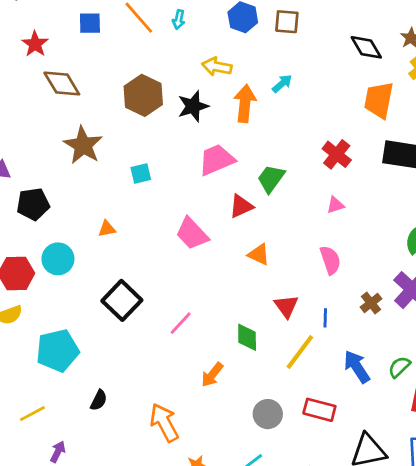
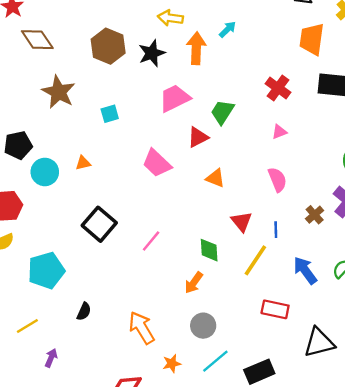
cyan circle: (58, 259) -> (45, 172), moved
orange arrow: (212, 375) -> (194, 283), moved
gray circle: (268, 414) -> (203, 326), moved

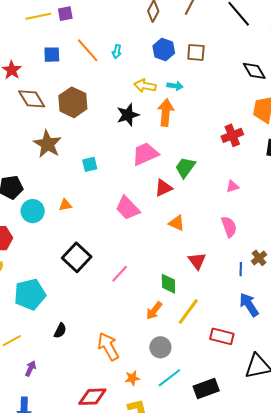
cyan arrow: (228, 29) -> (175, 86), moved, turned 49
brown hexagon: (108, 46) -> (73, 102), moved
red cross: (278, 88) -> (232, 135), moved, turned 30
blue line: (276, 230) -> (241, 269), moved
yellow line: (255, 260) -> (188, 311), moved

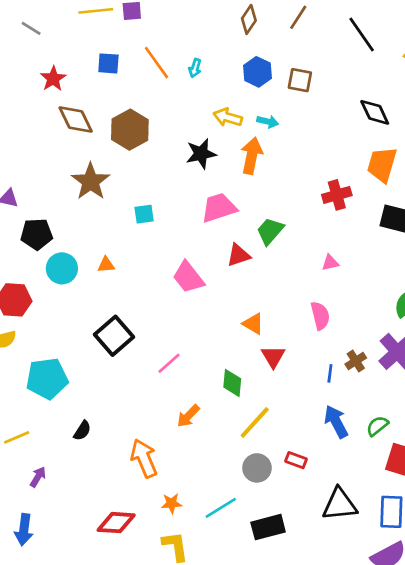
orange triangle: (177, 223) -> (253, 324), moved
orange arrow: (154, 311) -> (188, 416), moved
red rectangle: (222, 336) -> (296, 460), size x0.7
gray circle: (160, 347) -> (257, 468), moved

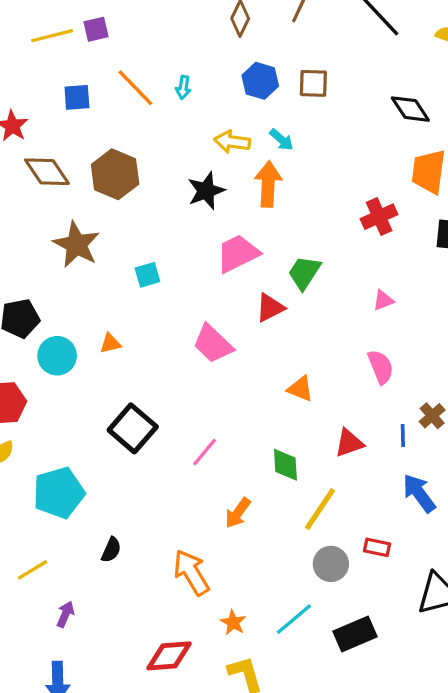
cyan arrow: (268, 122) -> (281, 140), turned 36
red triangle: (273, 357) -> (349, 443), moved, turned 50
orange star: (172, 503) -> (233, 622), turned -30

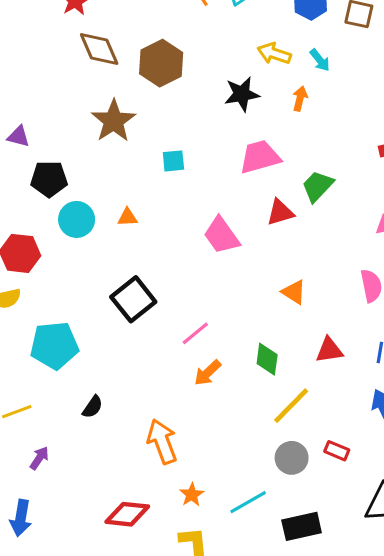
orange arrow: (268, 184) -> (300, 99), size x0.6
orange arrow: (238, 513) -> (208, 373), moved

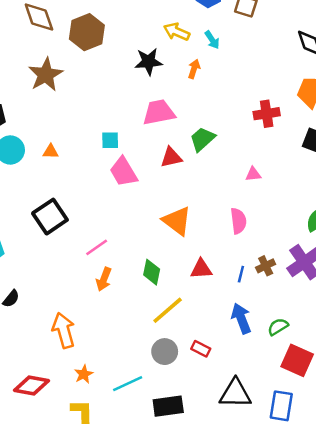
cyan square: (173, 161) -> (110, 140), moved
orange triangle: (294, 292) -> (177, 221), size x1.5
orange arrow: (208, 373) -> (104, 279), turned -30

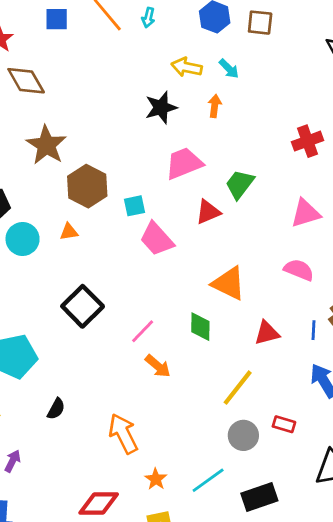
brown hexagon: (87, 32) -> (87, 186), moved
pink triangle: (253, 174) -> (306, 213), size x1.6
pink semicircle: (238, 221) -> (299, 270), turned -50
green diamond: (152, 272) -> (200, 327), moved
orange arrow: (104, 279) -> (158, 366), turned -60

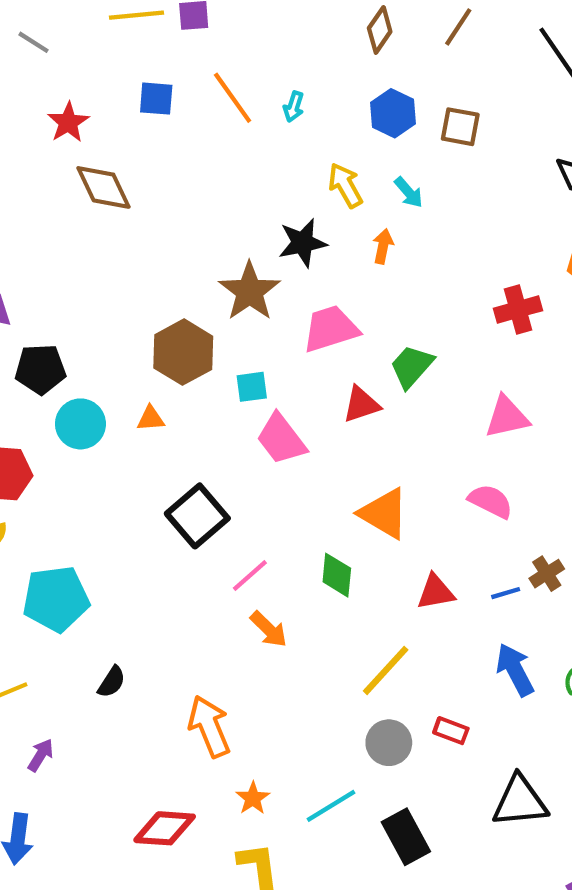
yellow arrow: (187, 67) -> (345, 185), turned 44
brown star: (46, 145) -> (250, 291), moved
black square: (83, 306) -> (197, 516), moved
blue line: (313, 330) -> (506, 593), turned 66
black rectangle: (259, 497) -> (406, 837), turned 76

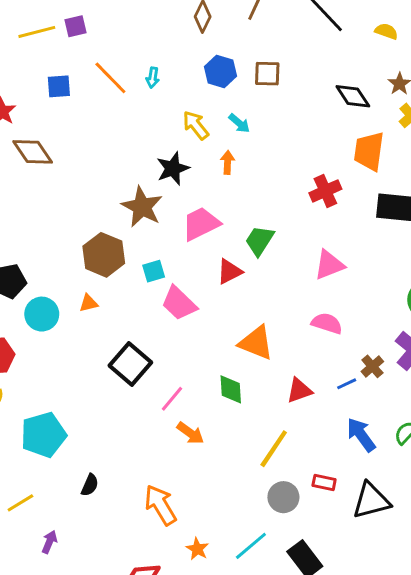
black triangle: (520, 801) -> (371, 501), moved

